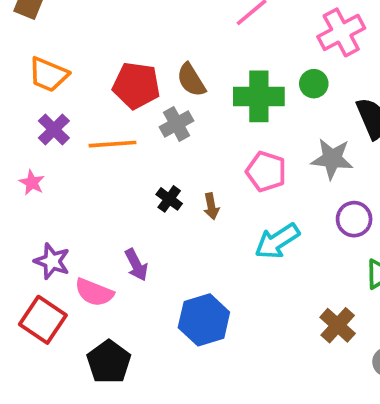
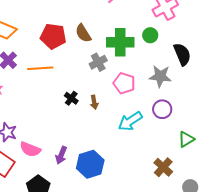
gray cross: (177, 124) -> (98, 62), moved
purple circle: (354, 219) -> (162, 109), moved
purple arrow: (136, 265) -> (61, 155), moved, turned 48

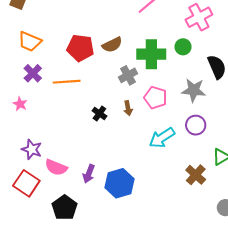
brown semicircle: (83, 33) -> (112, 45), turned -84
brown arrow: (94, 102) -> (128, 108), moved
brown cross: (163, 167) -> (196, 175), moved

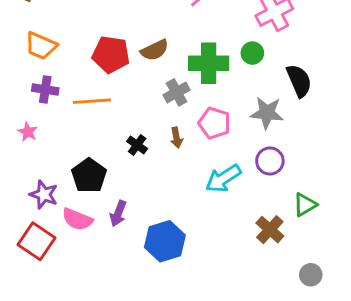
purple cross: (33, 73) -> (45, 90), turned -36
purple arrow: (89, 174) -> (118, 214), moved
black pentagon: (65, 208) -> (89, 176), moved

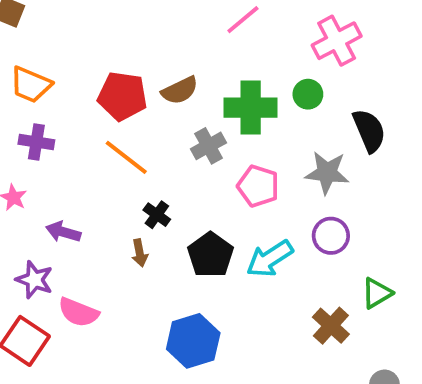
orange line: (92, 101) -> (126, 157), moved, turned 42
brown arrow: (177, 138) -> (140, 253), moved
black pentagon: (89, 176) -> (210, 255), moved
purple arrow: (118, 214) -> (63, 232), moved, turned 85

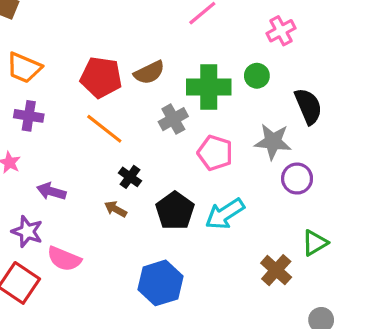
pink cross: (337, 41) -> (281, 31), size x0.7
purple circle: (331, 236) -> (297, 179), moved
brown arrow: (140, 253) -> (116, 209), turned 130

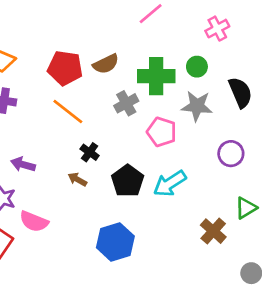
gray star: (273, 142) -> (197, 106), moved

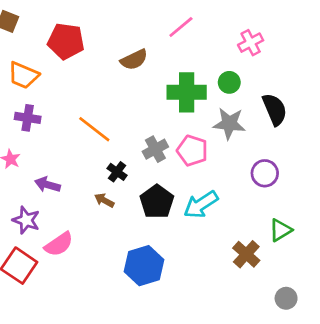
brown semicircle: (106, 64) -> (134, 60), moved
red pentagon: (65, 68) -> (66, 41), moved
gray cross: (126, 103) -> (155, 149), moved
pink semicircle: (34, 222) -> (59, 244), turned -56

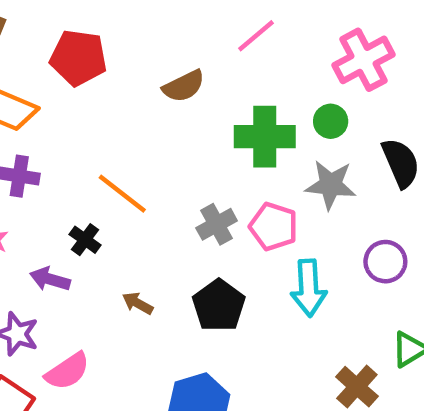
pink cross: (251, 43) -> (363, 60), size x1.5
black cross: (117, 172) -> (85, 240), moved
cyan arrow: (201, 205) -> (309, 288), moved, turned -60

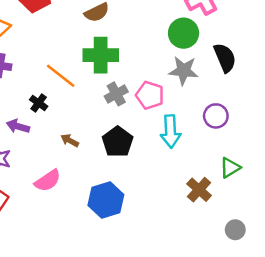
green circle: (331, 121) -> (184, 33), size x1.5
green cross: (265, 137) -> (101, 55), moved
pink semicircle: (67, 371) -> (48, 181), moved

